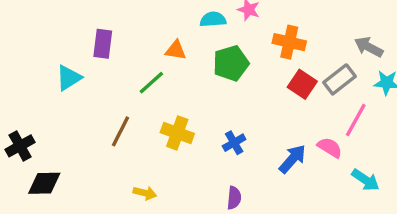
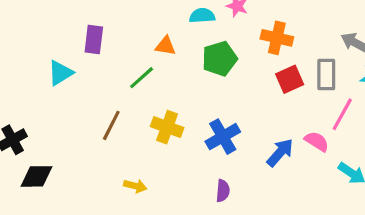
gray rectangle: (340, 79) -> (326, 75), turned -52
red square: (302, 84) -> (290, 79), turned 32
blue cross: (234, 143) -> (223, 137), size x1.5

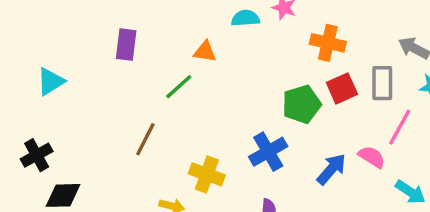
green pentagon: (220, 59) -> (302, 104), moved
cyan triangle: (60, 73) -> (51, 81), moved
yellow cross: (167, 127) -> (207, 174), moved

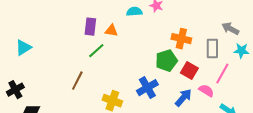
orange cross: (328, 43) -> (181, 39), moved
purple rectangle: (126, 45) -> (90, 27), moved
red square: (342, 88) -> (189, 71), moved, turned -36

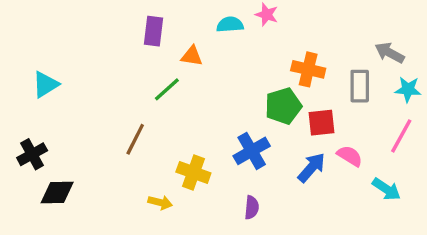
purple rectangle: (90, 27) -> (153, 31), moved
red square: (189, 71) -> (321, 123), turned -36
pink line: (222, 74) -> (401, 136), moved

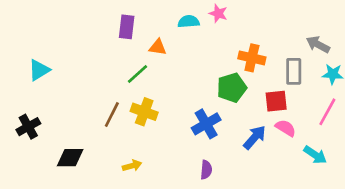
red square: (321, 123) -> (276, 101), moved
yellow cross: (193, 173) -> (144, 112), moved
black diamond: (57, 192) -> (70, 158), moved
yellow arrow: (160, 202) -> (132, 166), turned -30

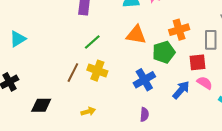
orange triangle: (158, 47) -> (136, 35), moved, size x1.5
orange cross: (252, 58) -> (179, 30), turned -30

